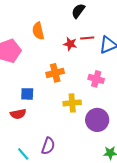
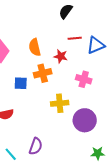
orange semicircle: (38, 31) -> (35, 47), moved
red star: (70, 44) -> (61, 56), moved
blue square: (27, 94) -> (21, 83), moved

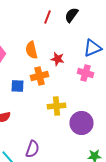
black semicircle: (66, 11) -> (72, 15), moved
red line: (75, 38) -> (48, 17), moved, turned -64
pink cross: (84, 79) -> (86, 73), moved

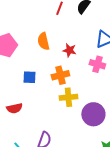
orange cross: (40, 76) -> (60, 75), moved

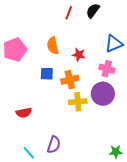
blue square: (29, 77) -> (47, 74), moved
purple circle: (93, 114) -> (103, 94), moved

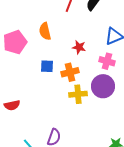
orange semicircle: (53, 46) -> (45, 31), moved
red semicircle: (24, 113) -> (12, 105), moved

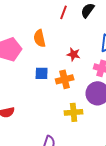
yellow cross: (78, 94) -> (74, 112), moved

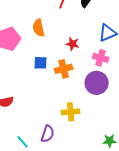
yellow cross: (74, 112) -> (71, 112), moved

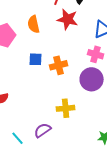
red star: (73, 44) -> (68, 19), moved, size x1.5
purple semicircle: (48, 134) -> (43, 130), turned -144

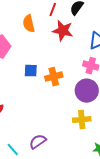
orange semicircle: (34, 24) -> (29, 24), moved
yellow cross: (66, 108) -> (82, 120), moved

